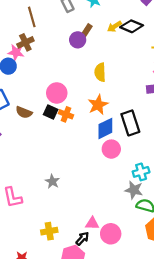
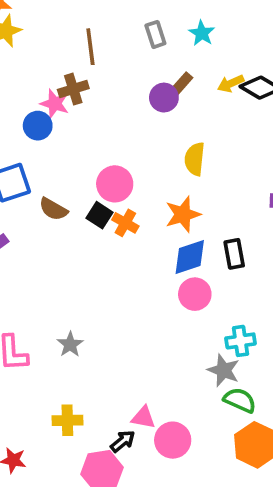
black rectangle: (130, 123) -> (234, 254), size x0.7
gray star: (52, 181) -> (70, 344), moved

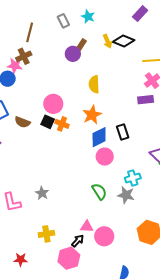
brown line: (90, 47) -> (30, 32), turned 30
yellow arrow: (231, 84) -> (107, 41), turned -80
green semicircle: (240, 400) -> (99, 192), moved, turned 42

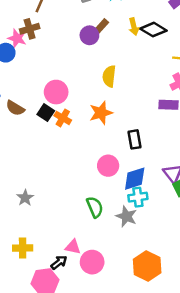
blue diamond: (99, 137) -> (135, 179), moved

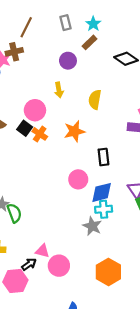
brown rectangle: (101, 27) -> (89, 42), moved
yellow arrow: (134, 27) -> (59, 90), moved
yellow semicircle: (109, 76) -> (95, 100), moved
green semicircle: (95, 207) -> (14, 213), moved

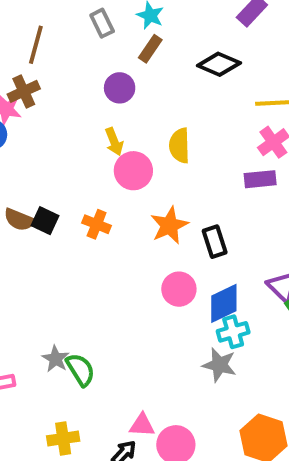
pink circle: (35, 110) -> (133, 171), moved
black square: (25, 128) -> (45, 221), moved
orange star: (74, 131) -> (169, 225), moved

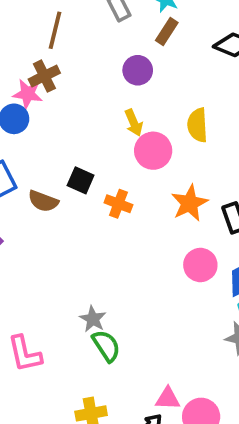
black square: (45, 221) -> (81, 180), moved
gray star: (56, 359) -> (93, 319), moved

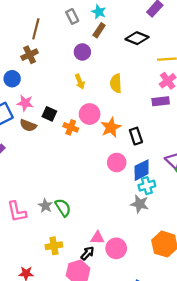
pink star: (28, 94) -> (25, 103), moved
pink circle: (153, 151) -> (90, 114), moved
gray star: (93, 319) -> (45, 206), moved

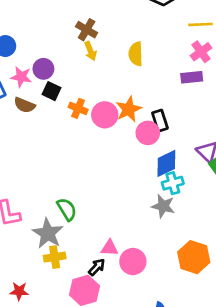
purple circle: (82, 52) -> (43, 69), moved
brown cross: (30, 55) -> (87, 30), moved, turned -35
pink circle: (90, 114) -> (105, 115), moved
pink circle: (117, 162) -> (148, 133), moved
gray star: (45, 206) -> (48, 233), moved, size x1.6

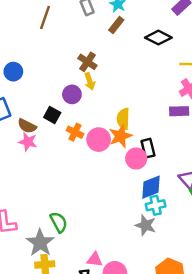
yellow semicircle: (136, 54) -> (123, 119), moved
purple circle: (43, 69) -> (72, 94), moved
pink star: (21, 77) -> (28, 142), moved

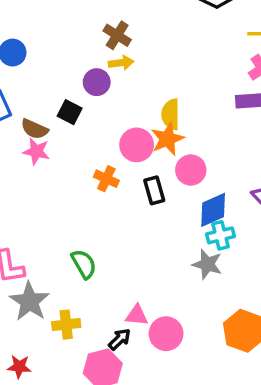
yellow arrow: (90, 81) -> (121, 63), turned -77
orange cross: (75, 132) -> (106, 179), moved
black rectangle: (148, 148) -> (154, 190), moved
gray star: (40, 243) -> (30, 301), moved

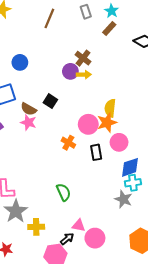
purple circle: (97, 82) -> (70, 71), moved
green semicircle: (84, 264) -> (64, 192), moved

